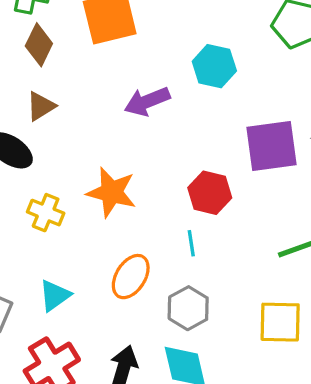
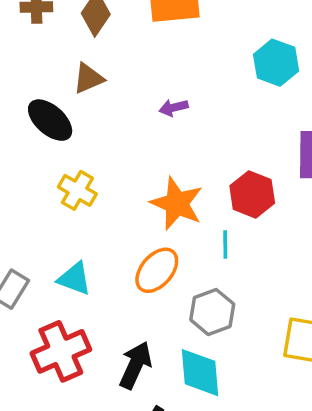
purple arrow: (147, 101) -> (174, 108), moved, size x0.6
orange star: (112, 192) -> (177, 204), moved
cyan triangle: (55, 295) -> (74, 279), turned 48

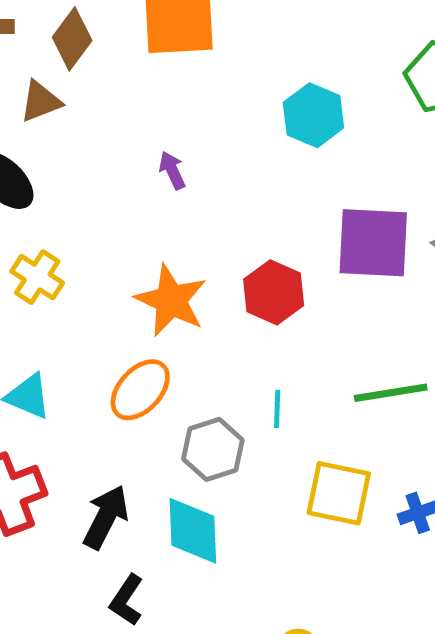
brown triangle: (88, 78) -> (41, 101), moved
purple arrow: (174, 108) -> (172, 170), turned 76
cyan line: (225, 244) -> (277, 409), moved

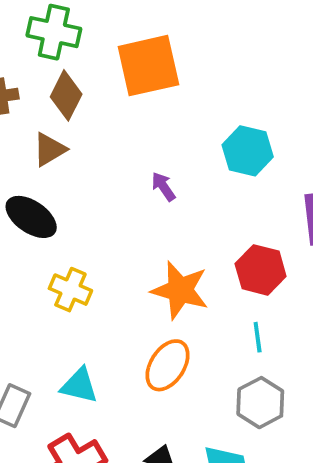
cyan hexagon: (313, 115) -> (248, 151), moved
cyan line: (277, 409) -> (258, 337), moved
gray hexagon: (213, 449) -> (260, 403), moved

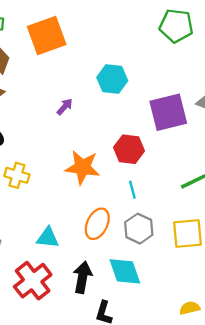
purple arrow: (163, 187) -> (65, 107), turned 84
orange ellipse: (168, 365) -> (97, 224), moved
cyan triangle: (79, 386) -> (48, 238), moved

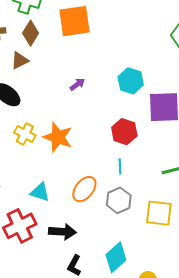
cyan hexagon: (112, 79) -> (131, 81), moved
orange star: (82, 167) -> (58, 137), moved
cyan diamond: (125, 271) -> (116, 257), moved, turned 56
black arrow: (82, 277) -> (63, 232), turned 72

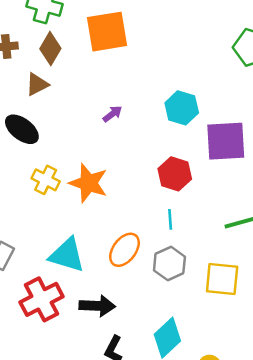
cyan triangle: (40, 192) -> (67, 255), size x1.4

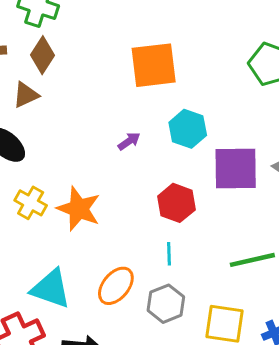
orange square: (107, 32) -> (154, 65), moved
purple arrow: (112, 114) -> (129, 141), moved

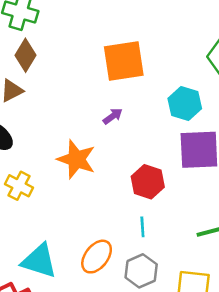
cyan hexagon: (188, 129) -> (185, 104), moved
purple arrow: (129, 141) -> (113, 116), moved
orange star: (79, 209) -> (76, 159), moved

